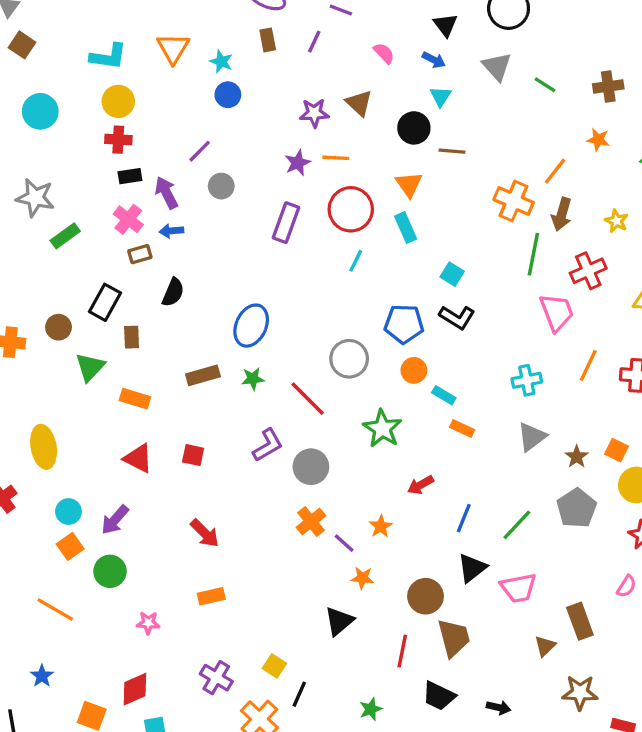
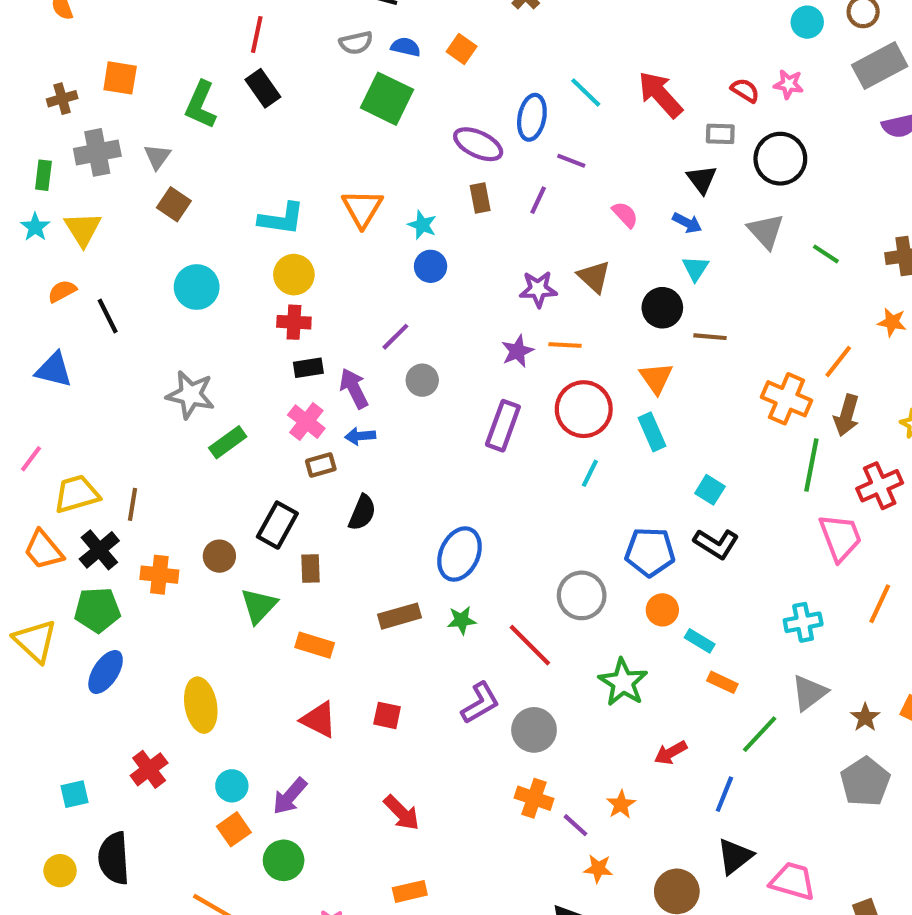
orange cross: (311, 521) -> (534, 798), turned -32
green line: (517, 525) -> (760, 734), moved
pink trapezoid: (518, 588) -> (793, 881), turned -153

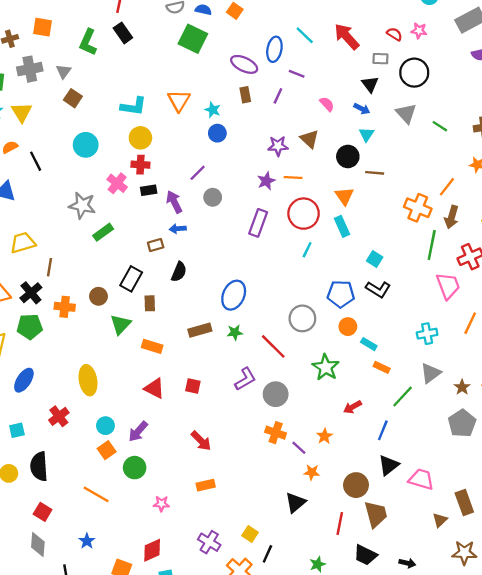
pink cross: (306, 422) -> (117, 183), moved
yellow trapezoid: (77, 494) -> (23, 243), moved
blue ellipse: (106, 672) -> (24, 380), moved

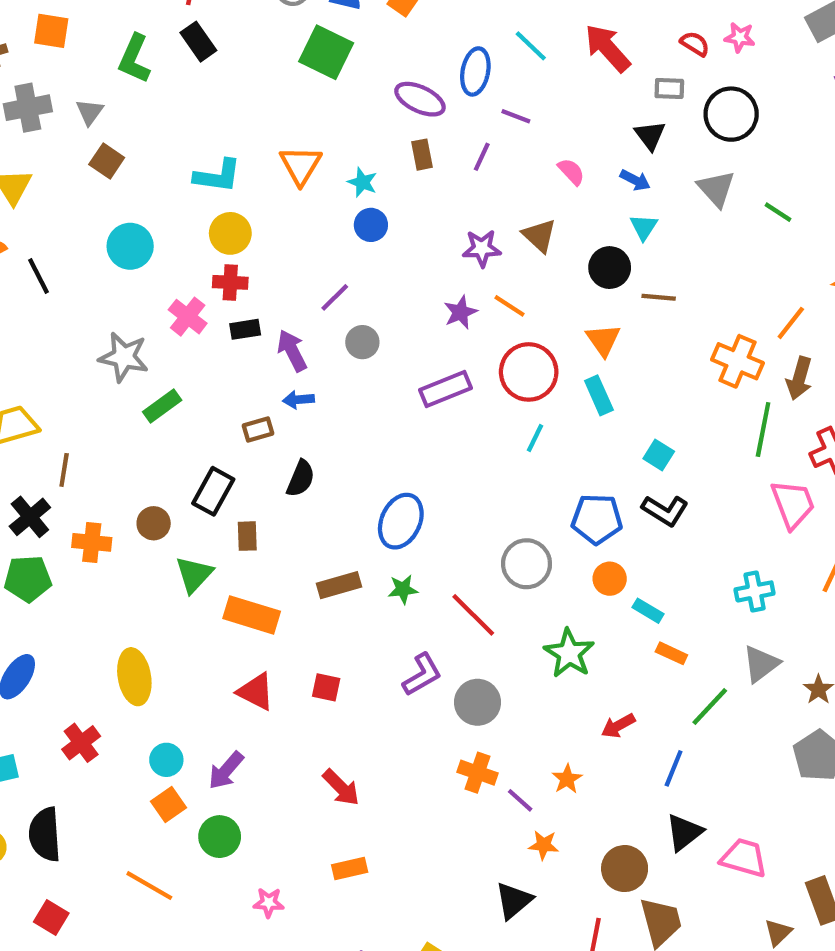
orange line: (293, 177) -> (509, 306), turned 30
purple rectangle: (258, 223) -> (446, 389), turned 48
orange rectangle: (152, 346) -> (252, 615), size x1.4

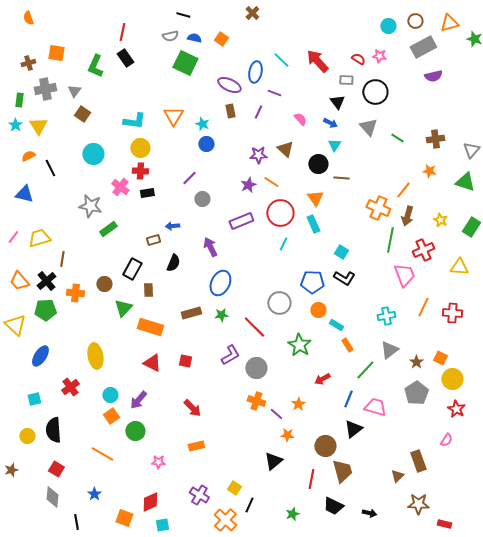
purple arrow: (292, 351) -> (210, 247), moved
orange rectangle: (671, 653) -> (347, 345), turned 32
pink trapezoid: (744, 858) -> (375, 407), moved

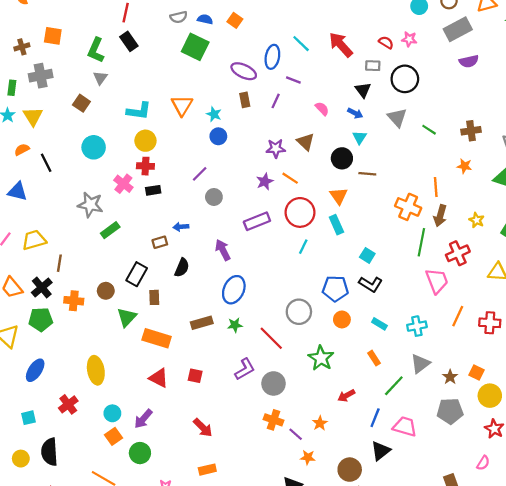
gray triangle: (74, 91) -> (100, 78), moved
orange line: (403, 190) -> (436, 187), turned -42
cyan rectangle: (336, 325) -> (379, 324), moved
gray pentagon: (416, 393) -> (450, 411), turned 30

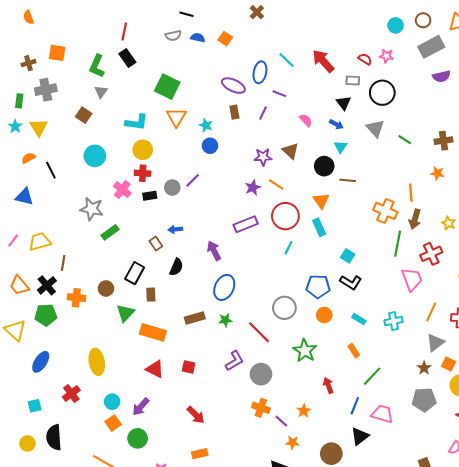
green square: (195, 47) -> (167, 87), moved
gray circle: (214, 197) -> (172, 188), moved
brown rectangle: (160, 242) -> (156, 244), turned 72
gray triangle: (420, 364) -> (435, 343), moved
red arrow: (346, 396) -> (328, 385), turned 98

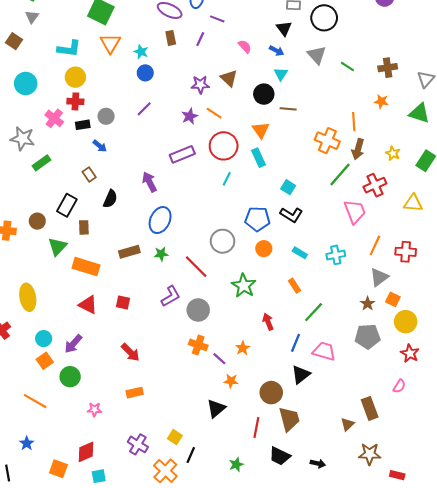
purple line: (193, 180) -> (144, 109), moved
blue arrow: (175, 229) -> (100, 146), moved, turned -136
green line: (398, 244) -> (340, 175), turned 30

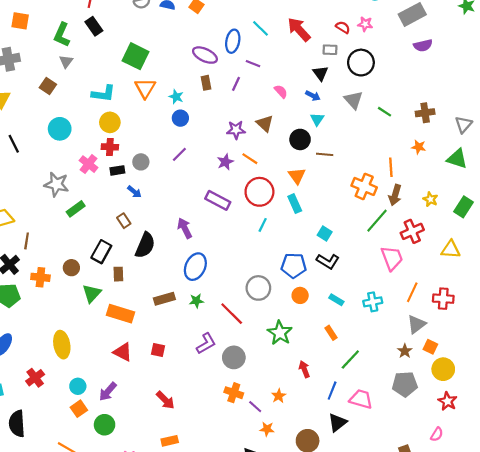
purple rectangle: (182, 154) -> (218, 200), turned 50
black semicircle: (110, 199) -> (145, 245), size x1.4

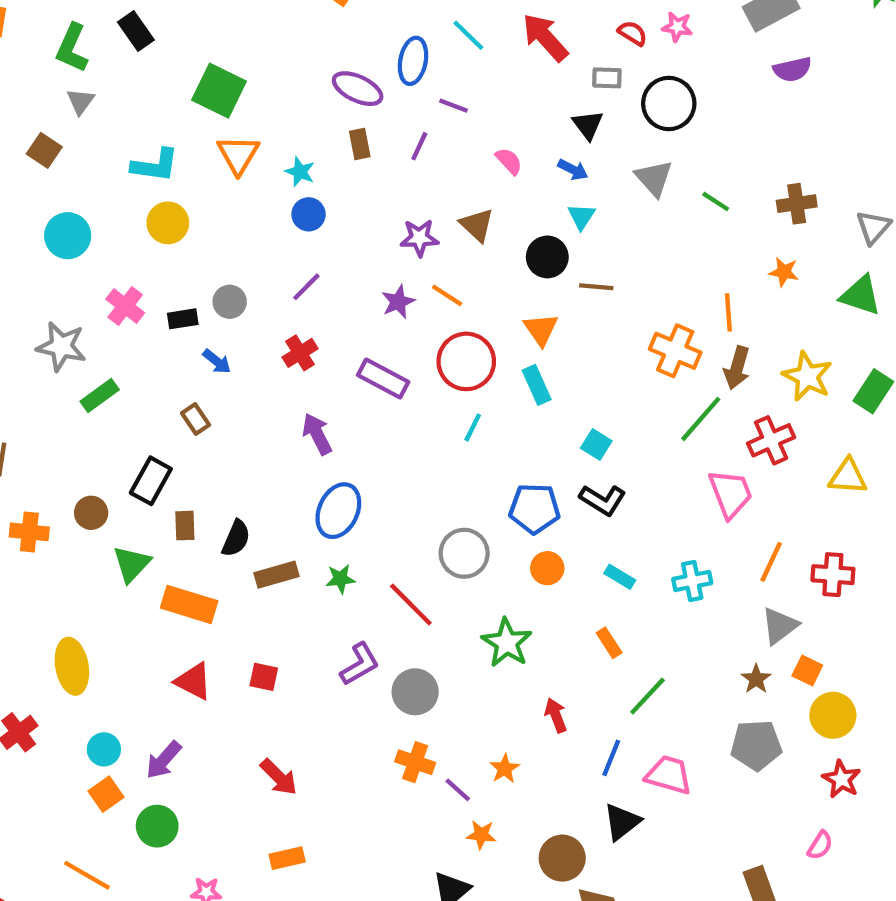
red cross: (110, 147) -> (300, 353), moved, turned -35
yellow star: (430, 199) -> (807, 376), size x1.6
black semicircle: (145, 245) -> (236, 538), moved, size x0.7

